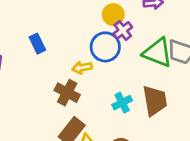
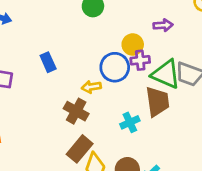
yellow circle: (113, 15) -> (133, 45), moved
purple cross: (123, 30) -> (140, 60), moved, turned 30
brown trapezoid: (155, 101) -> (157, 102), moved

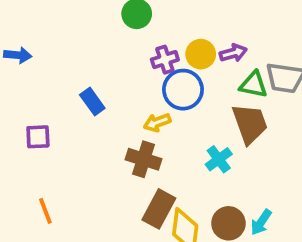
purple arrow: (163, 25) -> (233, 53), moved
purple cross: (140, 60) -> (165, 60), moved
green triangle: (166, 74) -> (254, 85), size x0.7

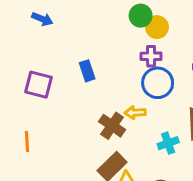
yellow circle: (201, 54) -> (157, 27), moved
yellow arrow: (157, 122) -> (135, 113), moved
purple square: (38, 137) -> (39, 85), size x1.4

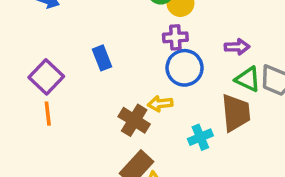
purple square: (39, 85) -> (46, 77), turned 32
orange line: (27, 142) -> (48, 114), moved

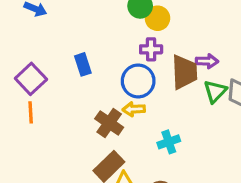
blue circle: (185, 68) -> (138, 81), moved
green triangle: (248, 79) -> (215, 91), turned 45
brown trapezoid: (236, 113) -> (184, 72), moved

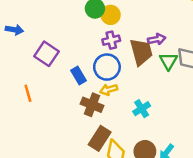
blue rectangle: (83, 64) -> (78, 75), moved
purple square: (31, 79) -> (47, 54), moved
orange line: (31, 112) -> (28, 93), moved

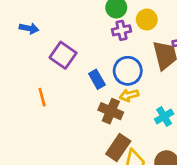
yellow circle: (111, 15) -> (147, 20), moved
purple cross: (111, 40) -> (122, 30), moved

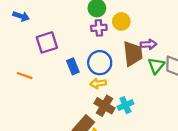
purple square: (63, 55) -> (47, 42), turned 30
orange line: (42, 97) -> (25, 76), turned -63
brown cross: (111, 111) -> (105, 106), moved

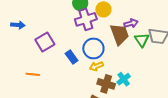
purple cross: (99, 28) -> (86, 19), size x1.5

